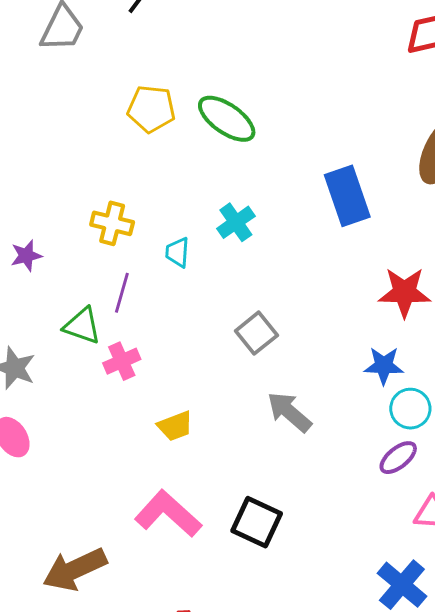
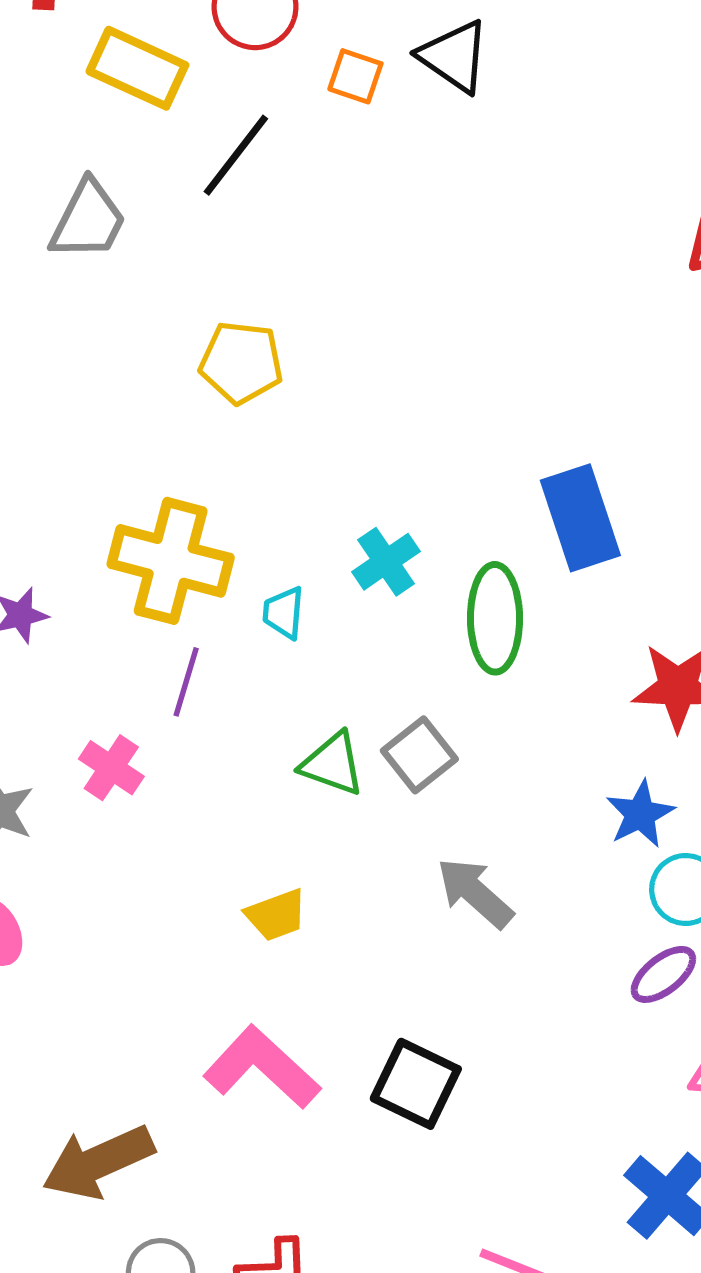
green ellipse: (227, 119) -> (495, 618), moved, turned 54
yellow cross: (112, 223) -> (171, 561), size x1.6
green triangle: (82, 326) -> (332, 764), moved
pink cross: (122, 361) -> (111, 768), moved, turned -33
blue star: (384, 366) -> (640, 814), turned -30

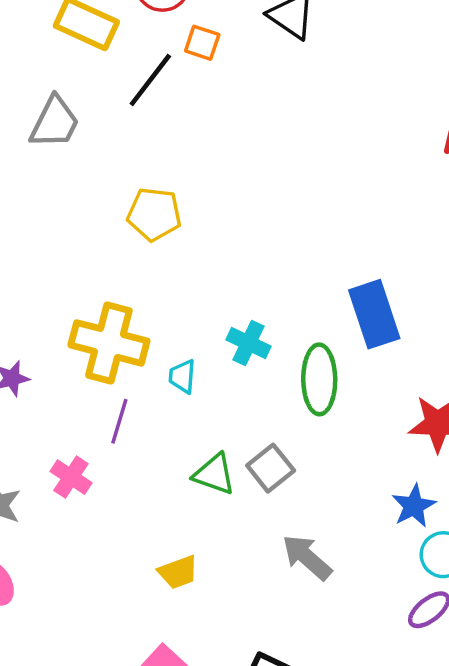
orange square: (355, 76) -> (202, 43), moved
cyan cross: (386, 562) -> (249, 343), turned -30

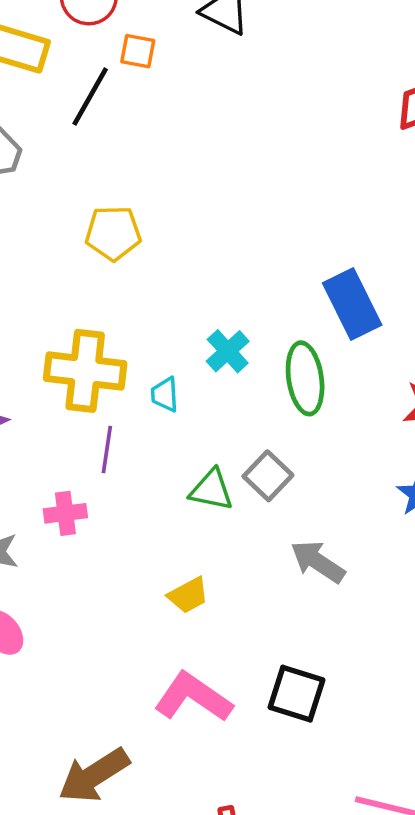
cyan cross: (249, 343) -> (228, 351), turned 30
pink cross: (71, 477) -> (65, 513), turned -33

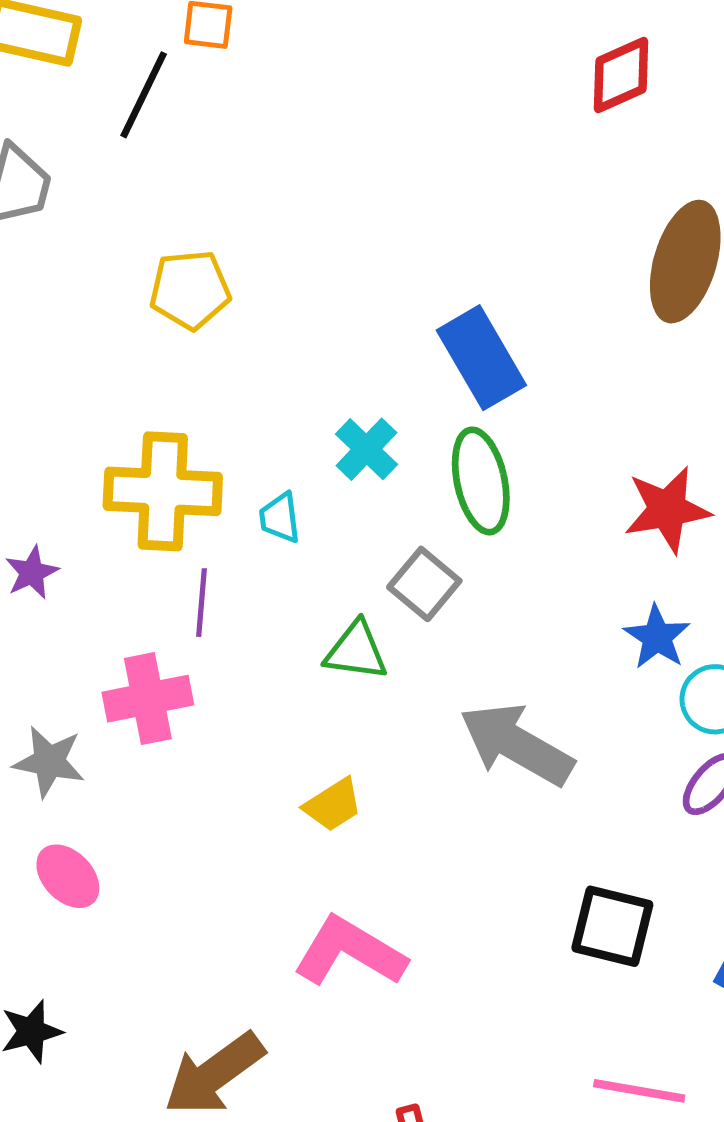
blue rectangle: (352, 304) -> (481, 358), moved
gray square: (268, 476) -> (424, 584), moved
pink cross: (65, 513) -> (148, 699), size x1.4
gray arrow: (318, 562) -> (517, 744), size x1.4
black square: (297, 694) -> (612, 926), moved

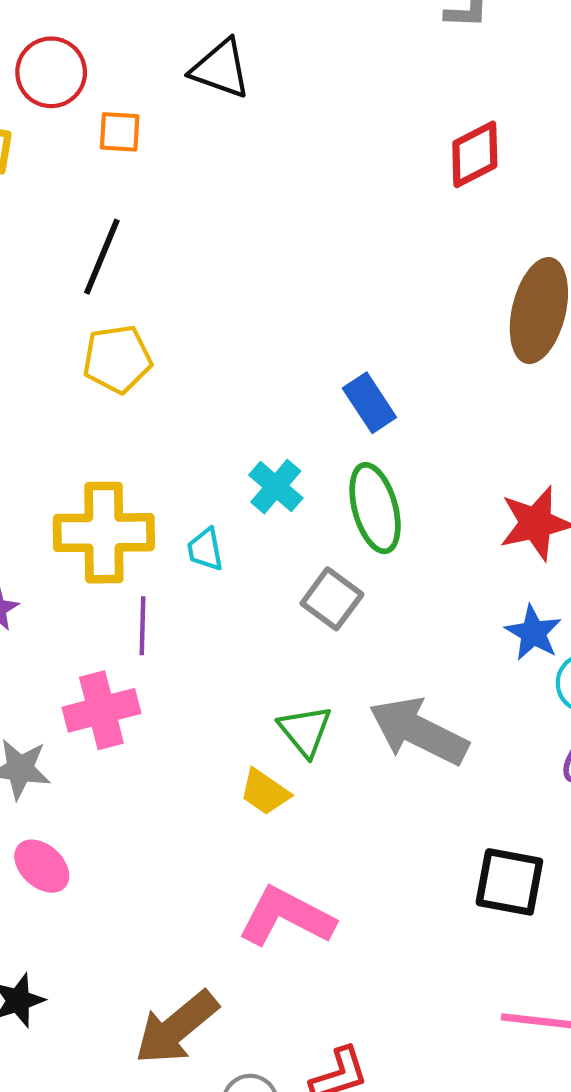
black line: (144, 95) -> (102, 257), moved
blue rectangle: (481, 358) -> (369, 403), size x0.7
green triangle: (356, 651) -> (305, 731), moved, turned 46
yellow trapezoid: (333, 805) -> (265, 792), turned 70

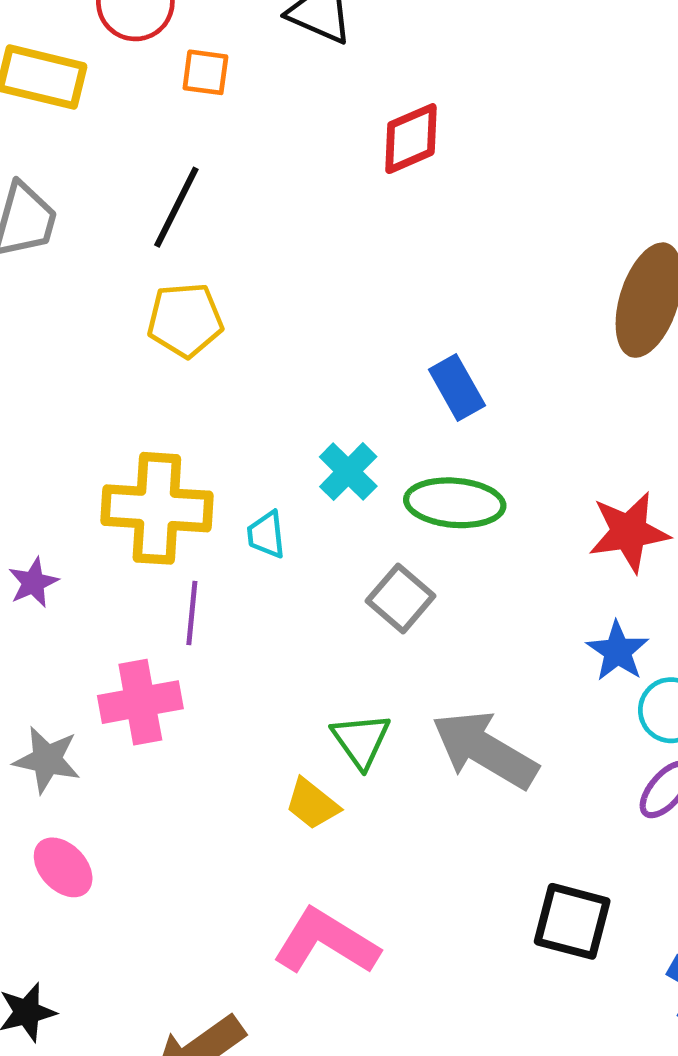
red diamond: (475, 154) -> (411, 139), moved
green ellipse: (375, 508) -> (455, 503), turned -74

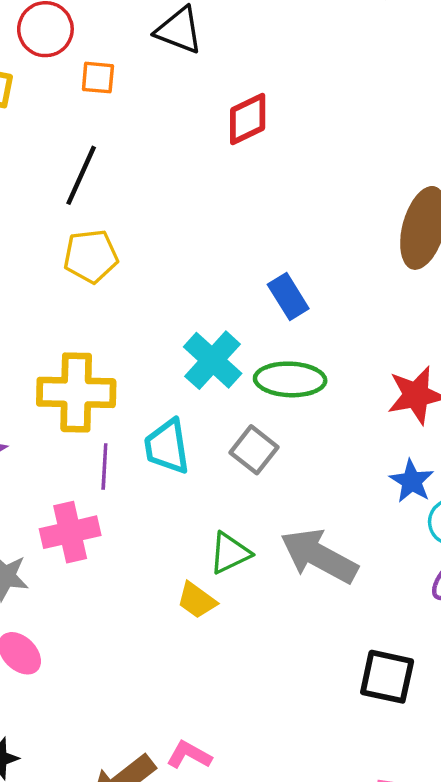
cyan cross: (348, 472) -> (213, 360), size x1.4
cyan trapezoid: (266, 535) -> (167, 447), moved, size x1.6
green triangle: (361, 740) -> (230, 553), turned 42
pink L-shape: (326, 942) -> (189, 755), moved, size x0.6

